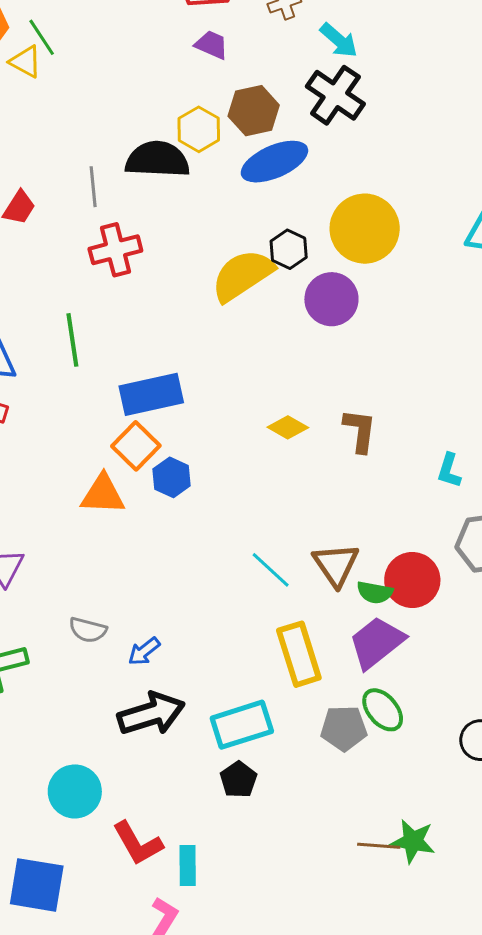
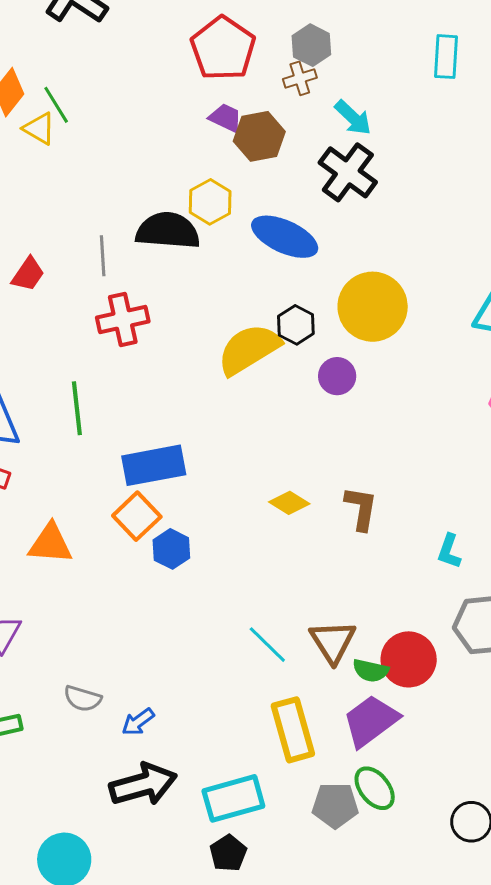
brown hexagon: (254, 111) -> (259, 136), moved
blue ellipse: (274, 162) -> (285, 237), turned 46
purple circle: (331, 299) -> (337, 376), size x0.7
orange triangle: (103, 494) -> (50, 544), moved

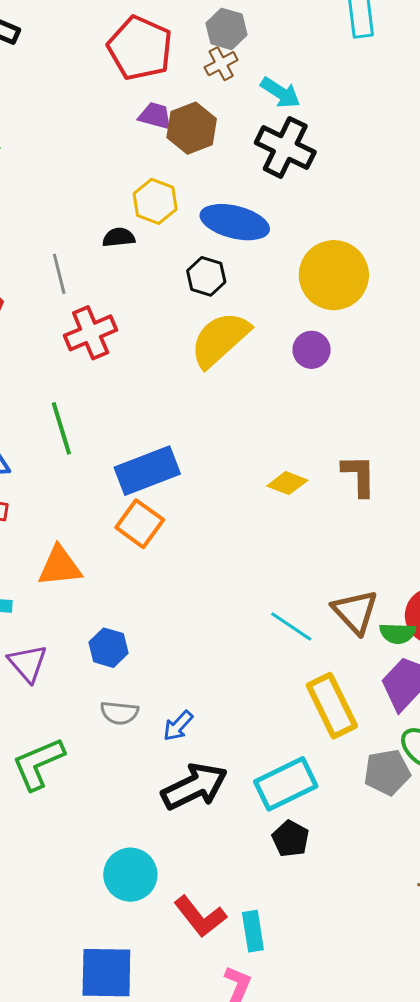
black semicircle: (168, 231) -> (119, 237), size x0.5
black hexagon: (296, 325) -> (206, 276), moved
blue hexagon: (171, 549) -> (109, 648), moved

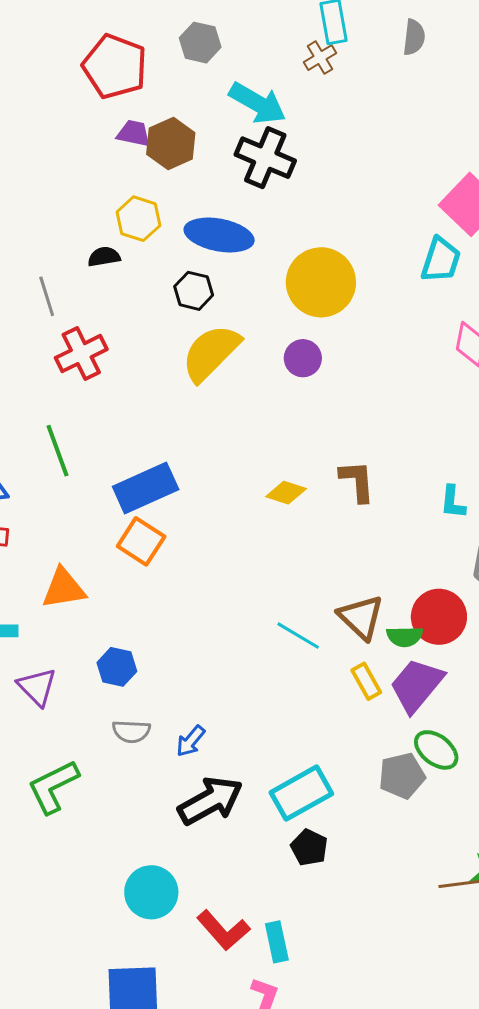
brown cross: (221, 64) -> (320, 58), moved
cyan arrow: (280, 93) -> (257, 103), size x1.4
yellow rectangle: (332, 706) -> (366, 681), moved, size x0.6

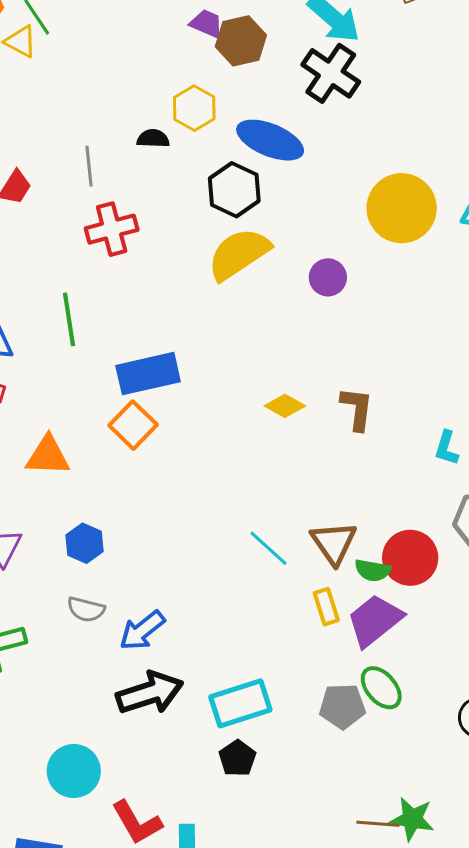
yellow circle: (321, 282) -> (402, 208), moved
black hexagon: (194, 291) -> (234, 190), size x1.4
blue arrow: (191, 741) -> (142, 631), size x1.4

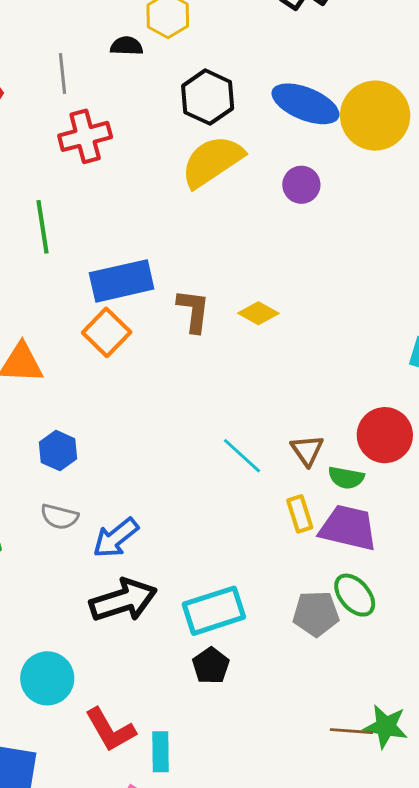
blue ellipse: (270, 140) -> (305, 104), moved
brown L-shape: (357, 409) -> (193, 311), moved
brown triangle: (334, 543) -> (307, 450), size x0.7
red circle: (410, 558) -> (385, 435), moved
purple trapezoid: (375, 620) -> (348, 528), turned 52

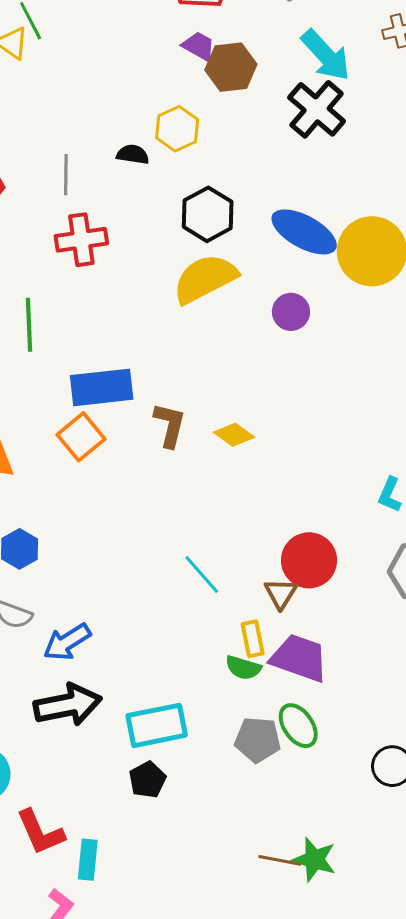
red circle: (385, 435) -> (309, 560), moved
brown triangle: (307, 450) -> (281, 594), moved
green semicircle: (346, 478) -> (243, 668), moved

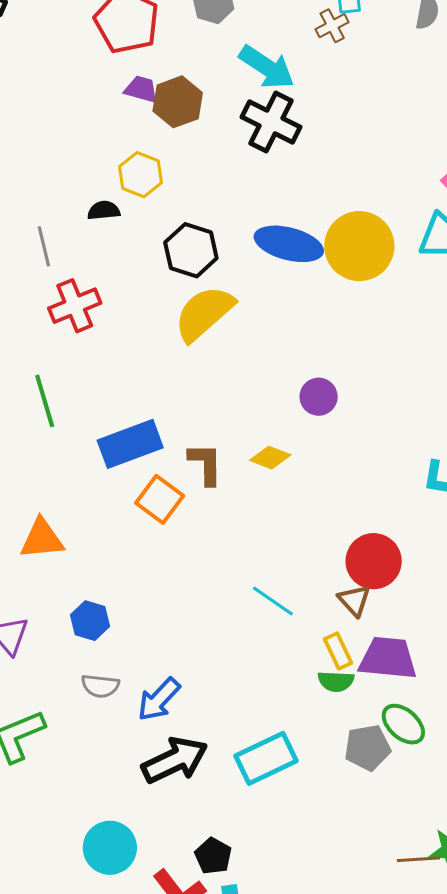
purple circle: (291, 312) -> (319, 397), moved
orange square: (81, 437) -> (160, 499), moved
black pentagon: (147, 780) -> (213, 856), moved

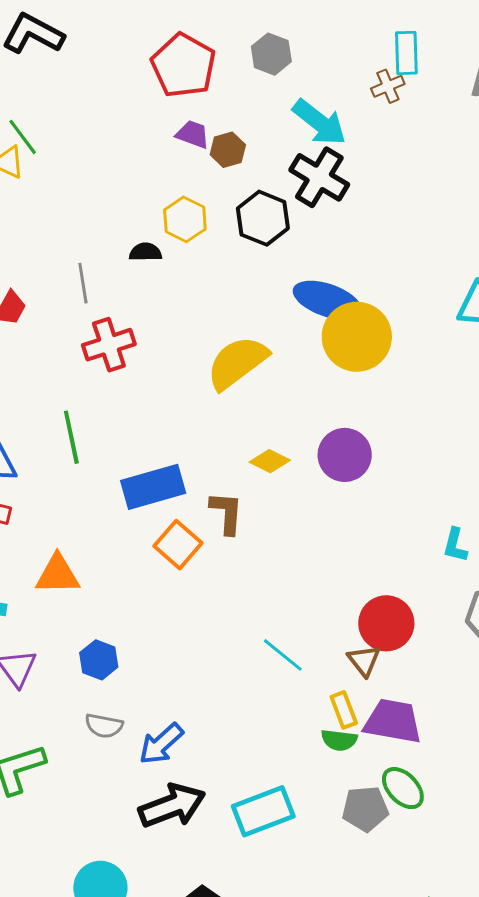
brown hexagon: (178, 102) -> (228, 150), size x0.7
yellow circle: (359, 246) -> (357, 337), moved
black hexagon: (191, 250) -> (263, 218), moved
purple circle: (319, 397) -> (345, 455), size x1.4
yellow diamond: (270, 458) -> (270, 461), moved

